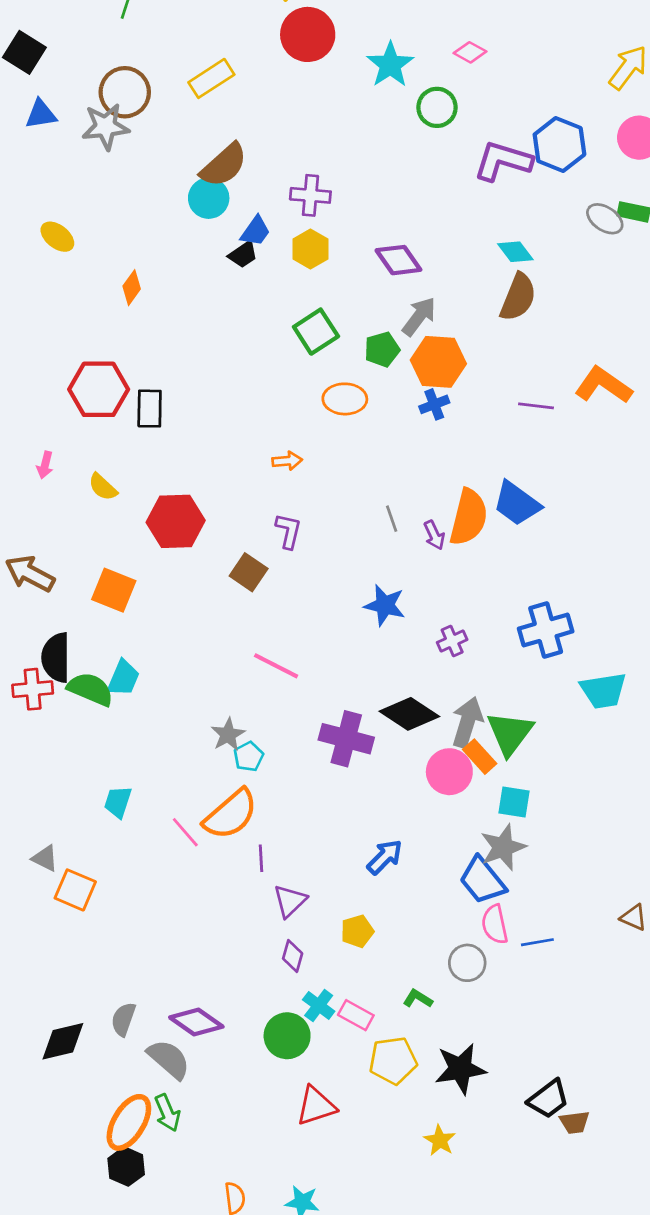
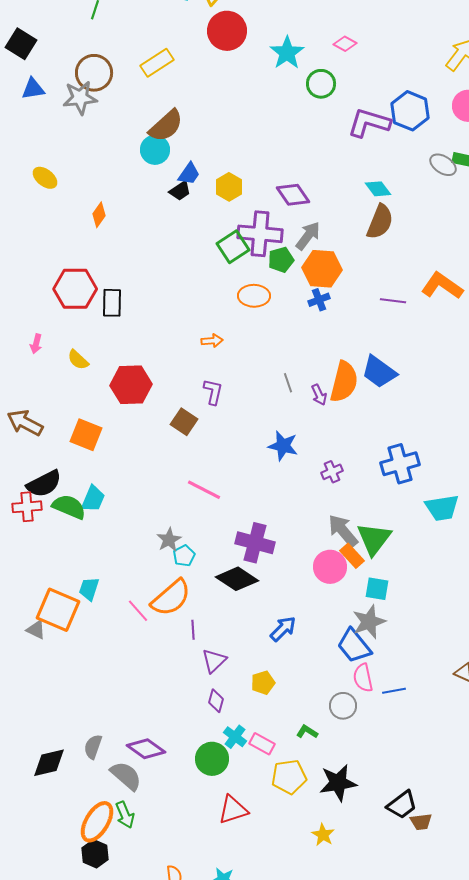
purple cross: (310, 195) -> (260, 234), moved, size x1.5
black semicircle: (56, 658) -> (44, 484), turned -117
black diamond: (409, 714) -> (237, 579), moved
gray arrow: (467, 722) -> (343, 531), turned -57
orange square: (75, 890) -> (58, 610), moved, size x1.4

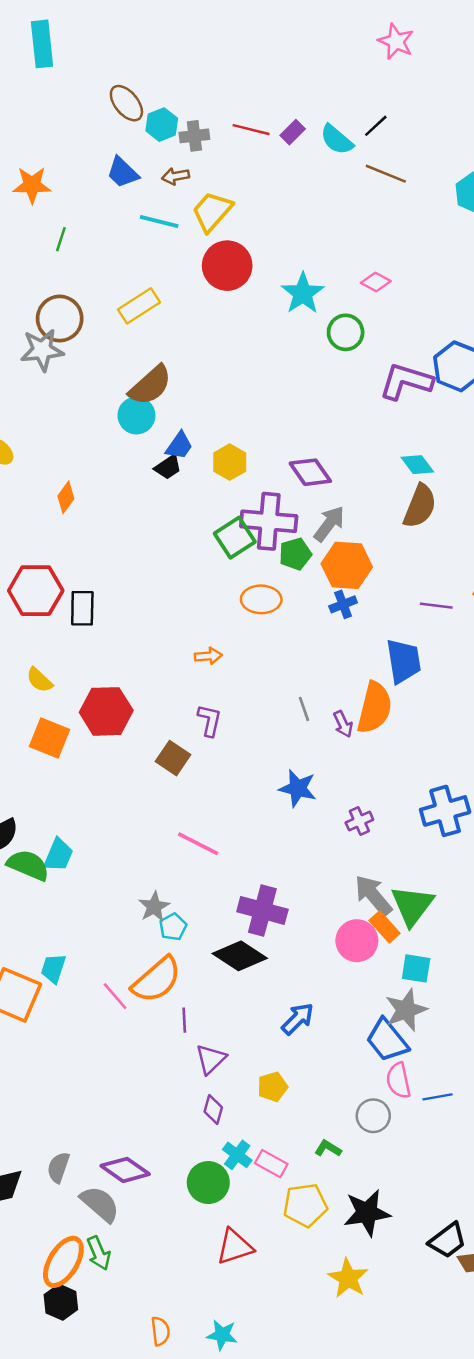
blue trapezoid: (379, 372) -> (403, 661), moved, turned -135
orange square: (86, 435) -> (50, 738), moved
yellow star: (323, 835) -> (348, 1278), size x1.4

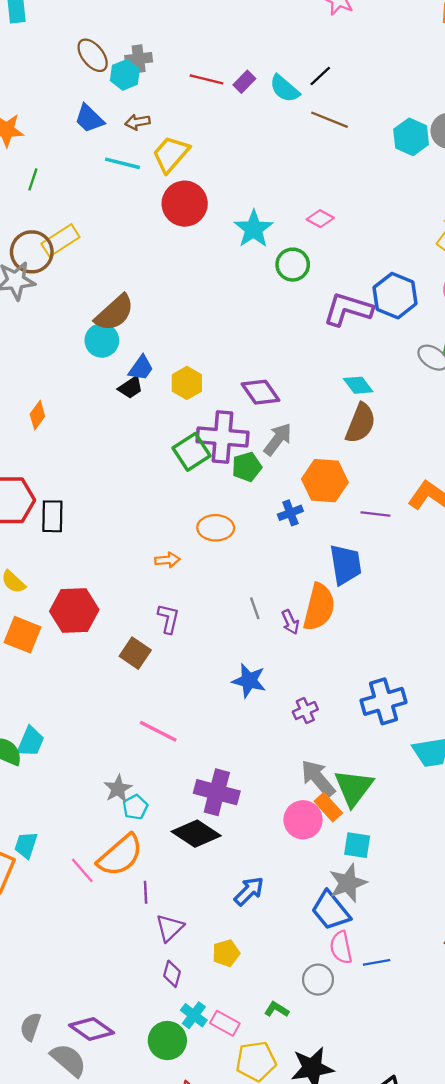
gray cross: (194, 136) -> (139, 59), moved
yellow rectangle: (139, 306) -> (60, 240), moved
orange hexagon: (347, 565) -> (325, 481), moved
orange ellipse: (261, 599) -> (216, 528), moved

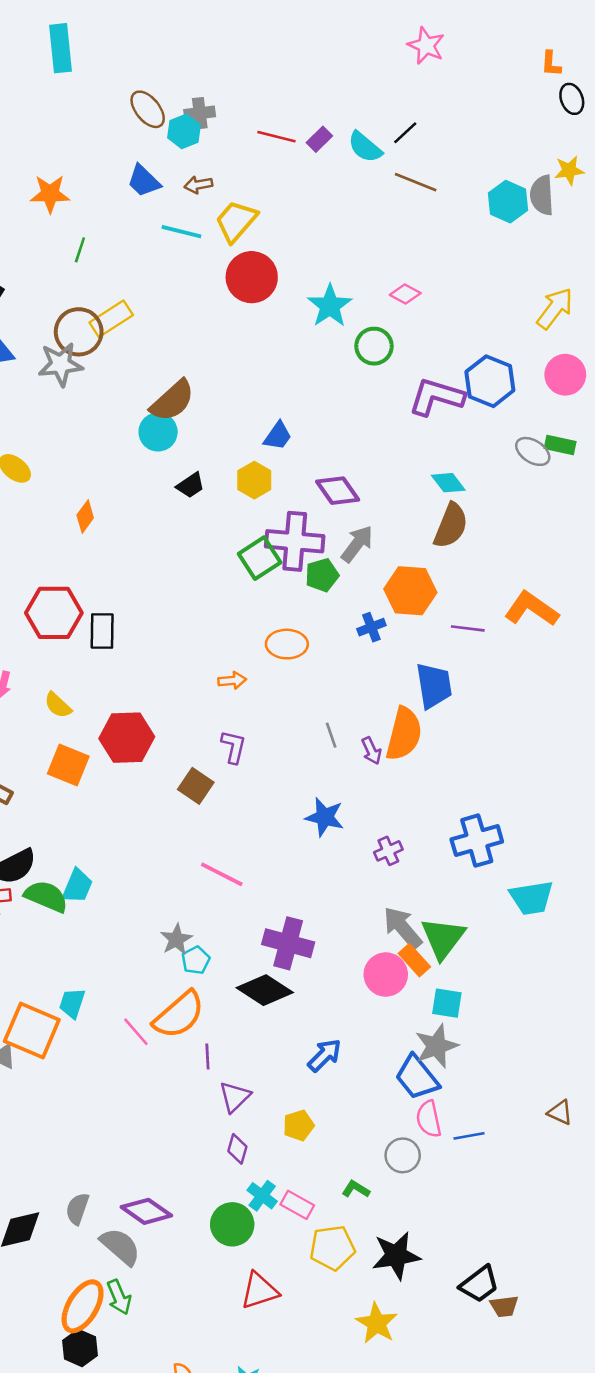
blue trapezoid: (141, 368) -> (278, 436), moved

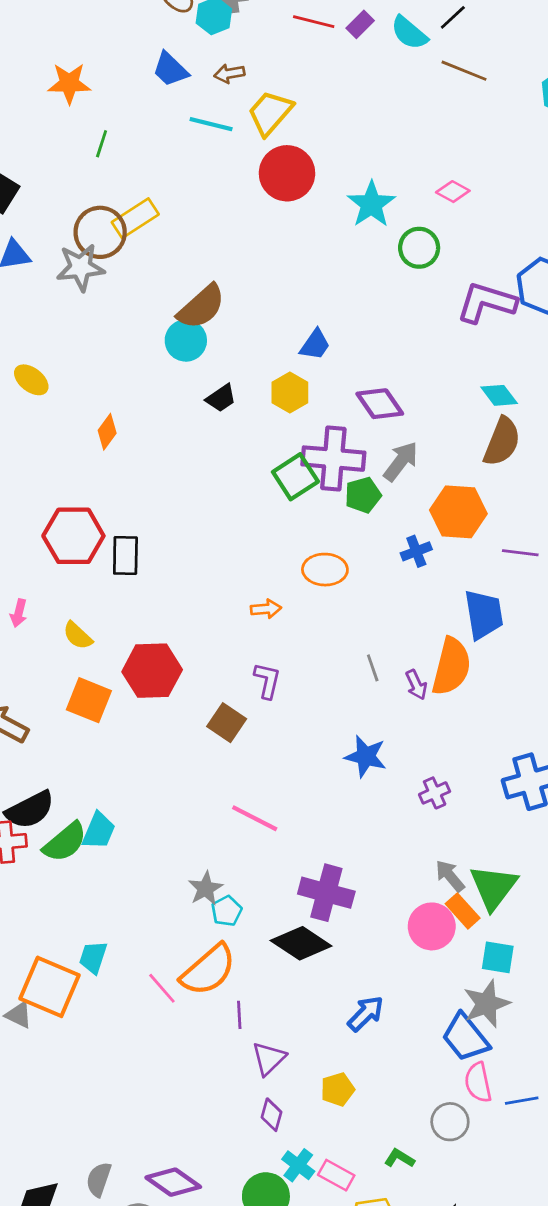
green semicircle: (46, 896) -> (65, 842), turned 117
gray arrow: (403, 928) -> (450, 876), size x0.7

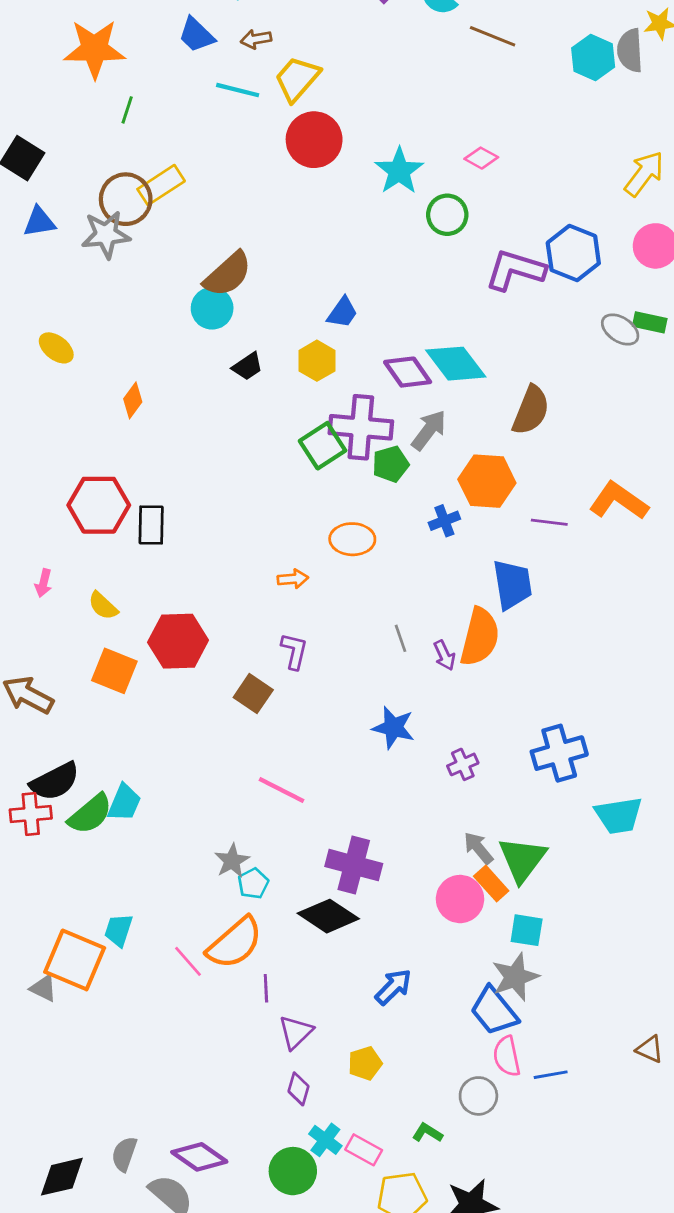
orange star: (69, 83) -> (94, 49), size x1.4
cyan diamond: (499, 395) -> (456, 364), moved, size x1.6

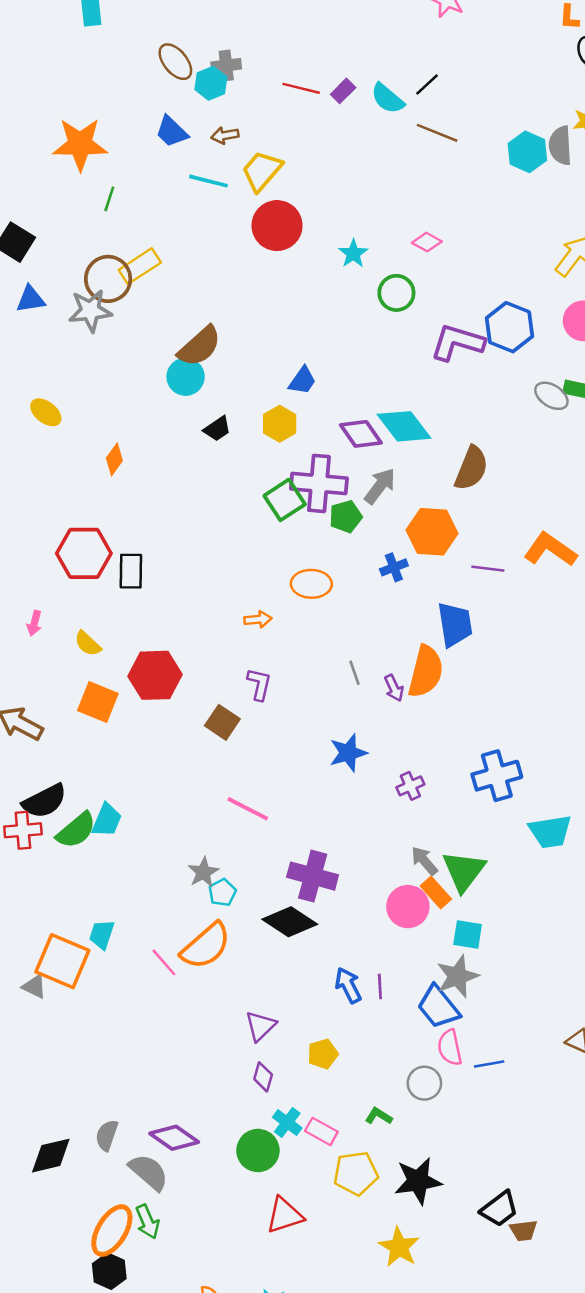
cyan star: (399, 171) -> (353, 254), size x0.7
blue star: (393, 728) -> (348, 753), turned -30
blue arrow: (393, 987) -> (348, 985), turned -72
purple line: (266, 988) -> (380, 987), moved

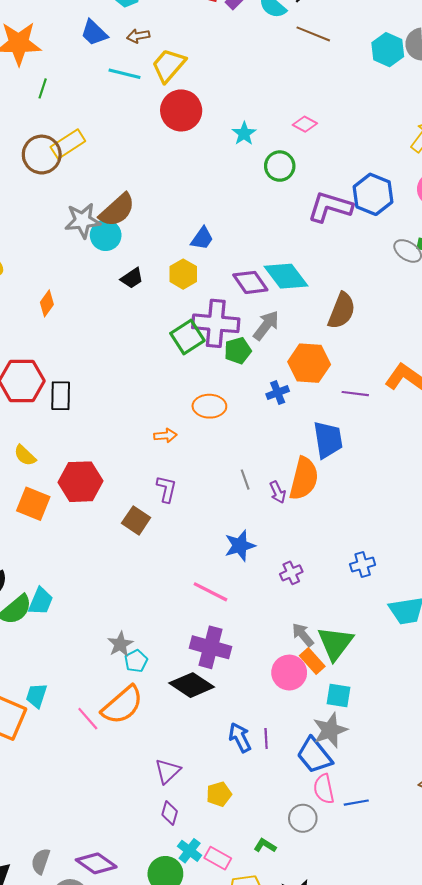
gray star: (90, 311) -> (83, 221), moved
blue cross: (497, 776) -> (363, 565), size x0.6
pink line: (248, 809) -> (211, 592), moved

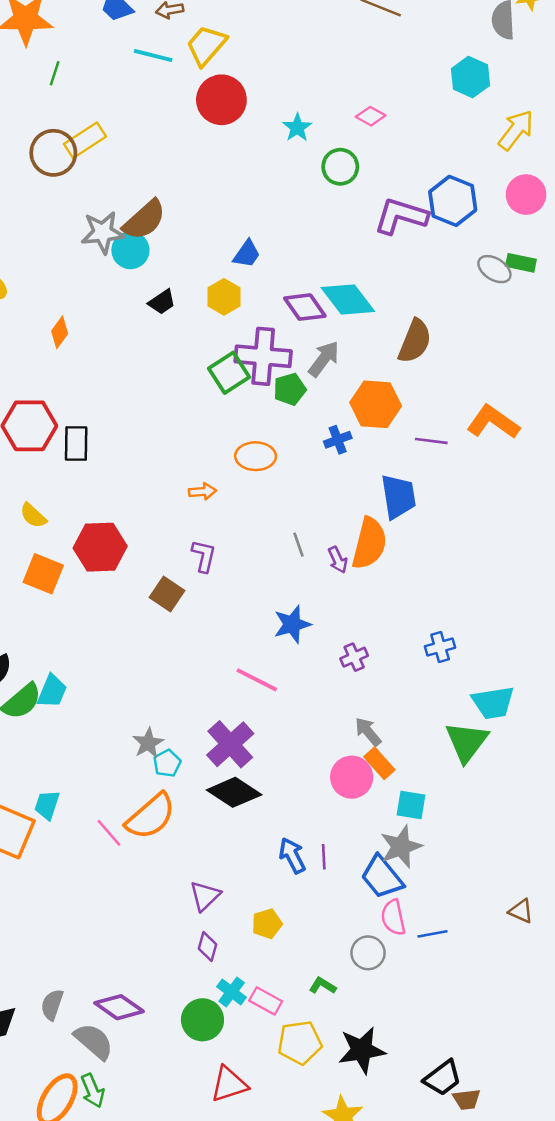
cyan hexagon: (388, 50) -> (470, 77), moved
green triangle: (335, 643) -> (467, 742), moved
purple cross: (211, 647) -> (230, 744), moved, turned 33

